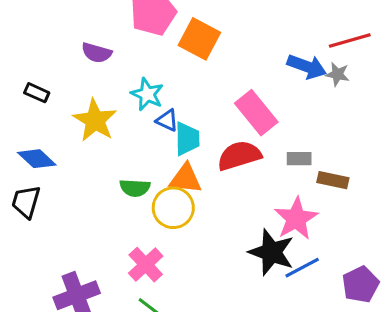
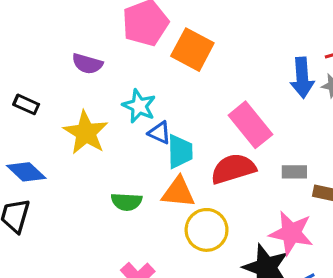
blue arrow: (307, 67) -> (302, 78), turned 66
yellow circle: (173, 208) -> (207, 230), moved
pink star: (296, 219) -> (291, 233), turned -30

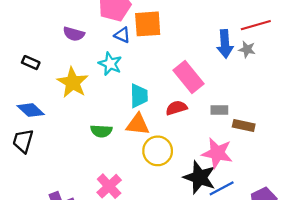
orange square: (192, 50) -> (148, 24), turned -32
blue triangle: (159, 133) -> (122, 35), moved
red semicircle: (233, 169) -> (176, 108), size x0.7

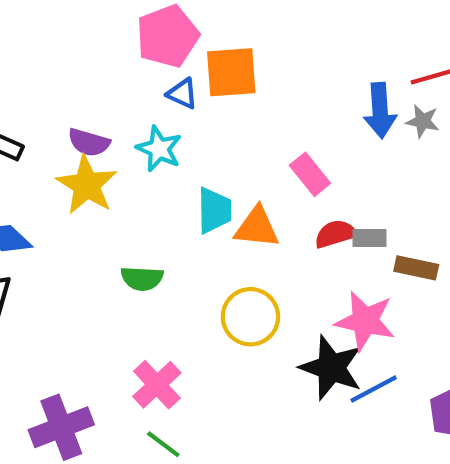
purple semicircle: (74, 34) -> (89, 142), moved
pink rectangle: (189, 77) -> (310, 174), size x0.7
red semicircle: (176, 108) -> (335, 234), moved
orange triangle: (138, 124) -> (257, 227), moved

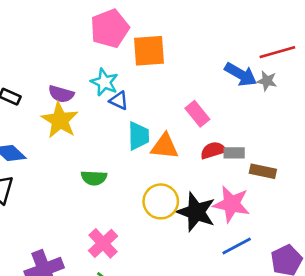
blue triangle: (182, 94) -> (119, 101), moved
blue arrow: (380, 111) -> (241, 74), turned -56
cyan star: (159, 149) -> (104, 82), moved
black star: (331, 368) -> (196, 212), moved

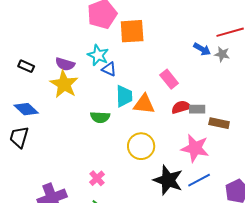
blue arrow: (241, 74) -> (202, 49), size x0.7
green semicircle: (94, 178) -> (100, 117), moved
black star: (196, 212) -> (168, 180), moved
pink cross: (103, 243) -> (97, 178), size x0.7

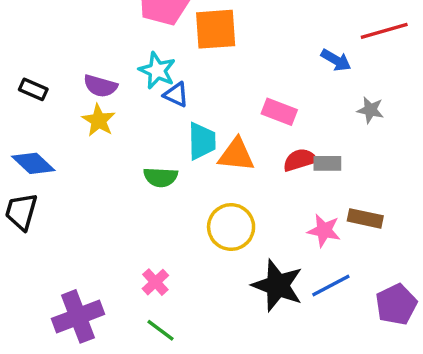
gray star: (222, 54) -> (370, 110), moved
pink rectangle: (169, 79) -> (279, 112), turned -30
yellow star: (64, 84) -> (99, 120), size x0.7
brown rectangle: (219, 123) -> (365, 218), moved
pink star: (195, 148) -> (324, 230), size x0.7

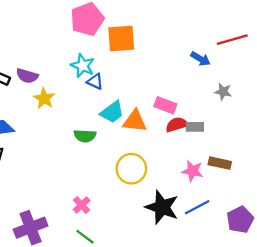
purple semicircle: (100, 86) -> (27, 76), moved
pink rectangle: (279, 112) -> (165, 105), moved
cyan trapezoid: (202, 141) -> (112, 112), turned 55

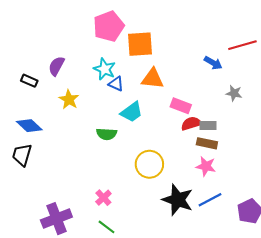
purple semicircle: (27, 76) -> (56, 66), moved, turned 102
orange triangle: (135, 121) -> (153, 79), moved
brown rectangle: (220, 163) -> (207, 143), moved

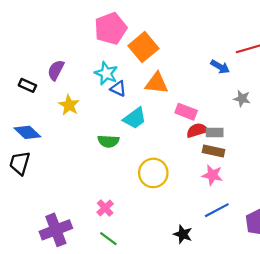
orange square: (140, 44) -> (143, 47), turned -36
black star: (178, 200) -> (183, 234), moved, size x0.6

